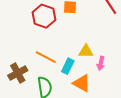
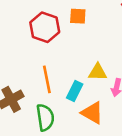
orange line: (46, 57) -> (47, 79), turned 50

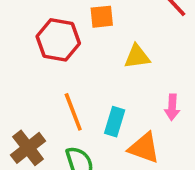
yellow triangle: (98, 72) -> (137, 57), moved

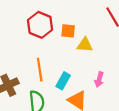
orange square: (102, 17) -> (68, 31), moved

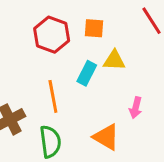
orange square: (68, 31) -> (94, 28), moved
cyan rectangle: (63, 81) -> (87, 73), moved

